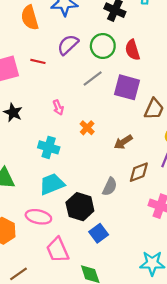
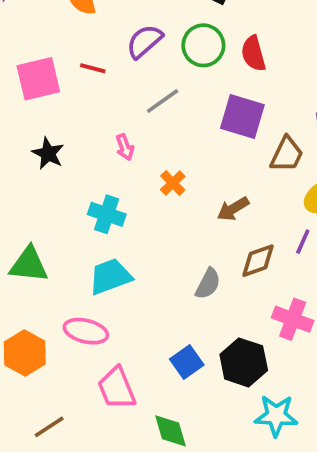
gray line: (93, 78) -> (163, 101), moved
black hexagon: (80, 207) -> (244, 362), moved

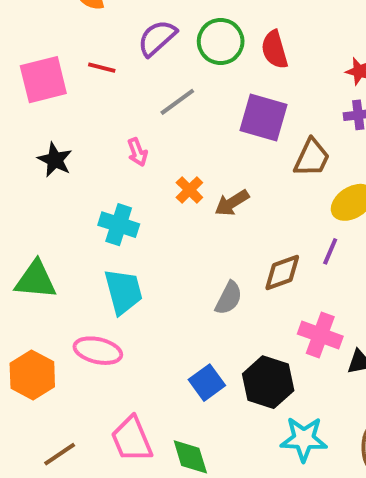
brown arrow: (233, 209) -> (232, 203), moved
cyan trapezoid: (110, 277) -> (123, 291), turned 96
pink trapezoid: (117, 388) -> (132, 439), moved

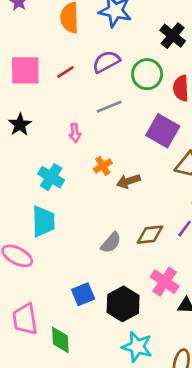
red line: (102, 68) -> (65, 72), turned -60

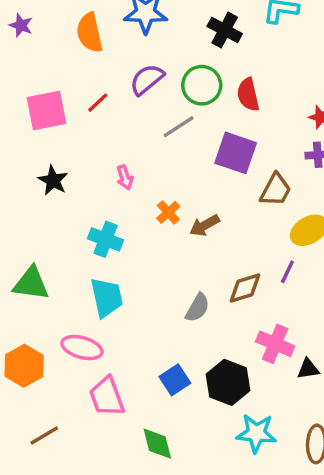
gray line: (109, 107) -> (179, 127), moved
pink trapezoid: (25, 319) -> (107, 397), moved

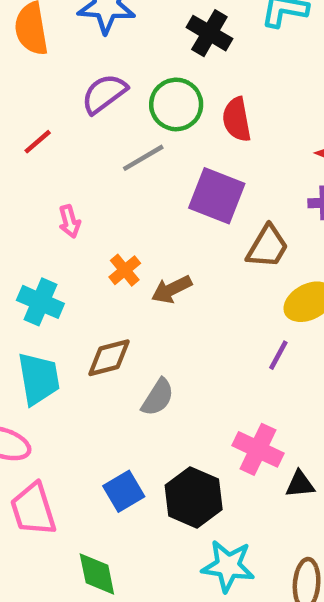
red line: (98, 103) -> (38, 142), moved
brown diamond: (245, 288) -> (109, 358), moved

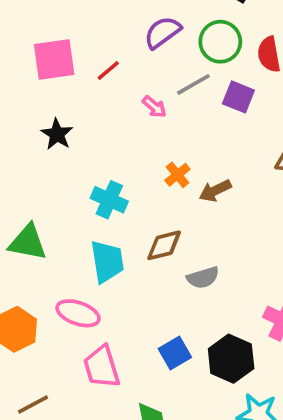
purple square: (217, 196) -> (238, 97), moved, size x0.7
pink arrow: (70, 221) -> (154, 107), moved, turned -35
gray semicircle: (158, 397) -> (203, 278), turned 40

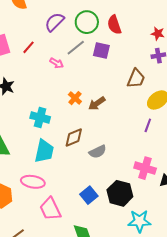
cyan trapezoid: (107, 262) -> (44, 151), turned 30

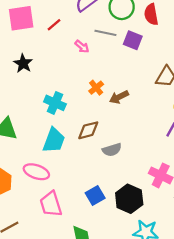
gray line: (76, 48) -> (105, 33), turned 42

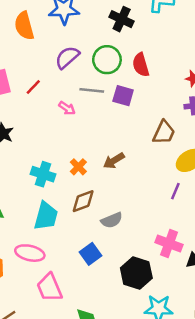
orange cross: (96, 88) -> (78, 167), moved
blue square: (95, 195) -> (91, 254), moved

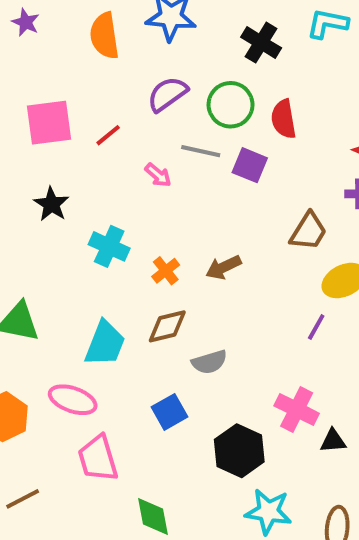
cyan cross: (43, 174) -> (109, 246), moved

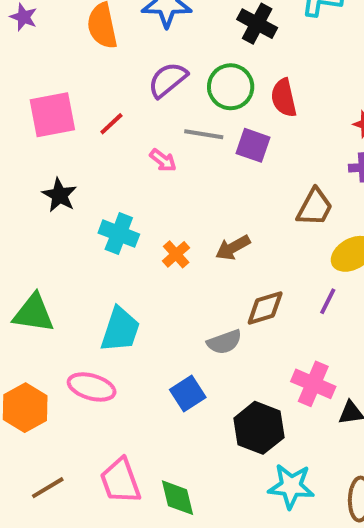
brown diamond: (167, 326) -> (265, 308), moved
pink trapezoid: (98, 458) -> (120, 481), moved

